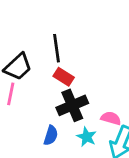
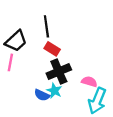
blue semicircle: (51, 135) -> (42, 95), turned 98
cyan star: (87, 137) -> (54, 91), moved

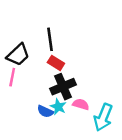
pink semicircle: (89, 82) -> (81, 104), moved

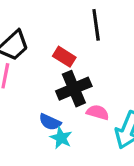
black line: (50, 39) -> (96, 25), moved
cyan star: (58, 107) -> (61, 138), moved

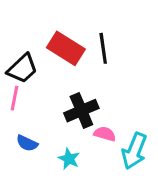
red rectangle: (64, 57) -> (66, 48), moved, size x1.6
blue semicircle: (50, 122) -> (27, 143), moved

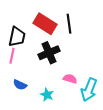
black trapezoid: (22, 69) -> (17, 37), turned -35
black cross: (81, 111) -> (49, 53), moved

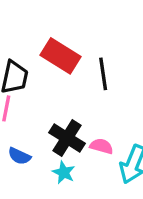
black line: (69, 24) -> (103, 74), moved
black cross: (49, 53) -> (67, 138), moved, turned -35

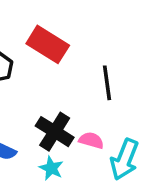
black line: (103, 74) -> (107, 83), moved

